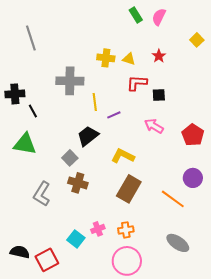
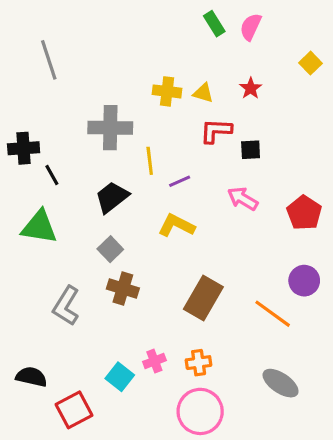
black trapezoid: (88, 136) -> (112, 197), moved
yellow L-shape: (123, 156) -> (176, 225), moved
black semicircle: (20, 252) -> (31, 377), moved

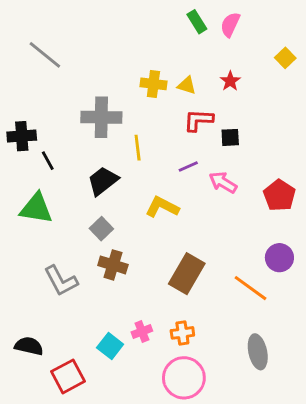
gray line: (49, 60) -> (45, 55), turned -33
purple line: (180, 181) -> (188, 166), moved
gray L-shape: (66, 306) -> (61, 281), turned -60
gray ellipse: (281, 383) -> (258, 352), turned 44

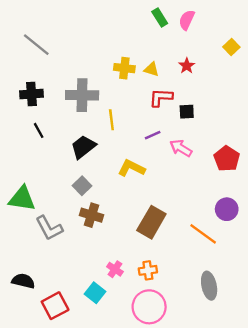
black cross: (22, 136) -> (31, 94), moved
green triangle: (36, 208) -> (22, 199), moved
pink cross: (142, 332) -> (115, 269), turned -35
cyan square: (110, 346) -> (95, 293), moved

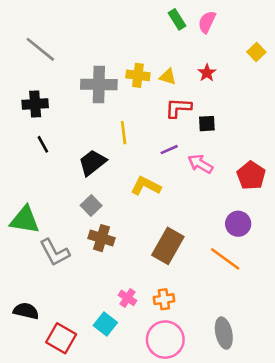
gray cross: (82, 95) -> (99, 84), moved
purple circle: (227, 209) -> (238, 224), moved
gray ellipse: (209, 286) -> (224, 333), moved
red square: (55, 306) -> (61, 338), turned -32

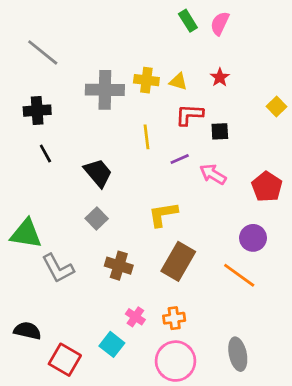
yellow square: (256, 52) -> (277, 106), moved
yellow line: (124, 133) -> (146, 137), moved
black trapezoid: (92, 163) -> (98, 173), turned 88
yellow L-shape: (146, 186) -> (163, 214), moved, turned -36
brown cross: (101, 238) -> (119, 266), moved

